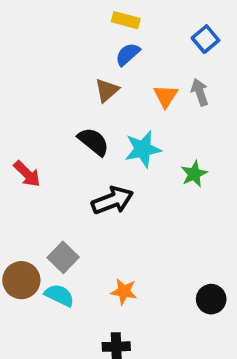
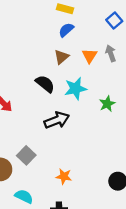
brown triangle: (107, 90) -> (61, 57), moved
cyan semicircle: (59, 295) -> (24, 196), moved

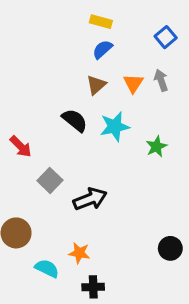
black arrow: (57, 120) -> (90, 199), moved
gray square: (26, 155) -> (50, 180), moved
orange star: (64, 176) -> (79, 253), moved

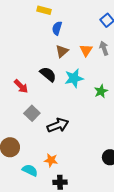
yellow rectangle: (101, 22) -> (44, 10), moved
blue semicircle: (102, 49) -> (57, 28), moved, turned -32
red arrow: (21, 147) -> (21, 86), moved

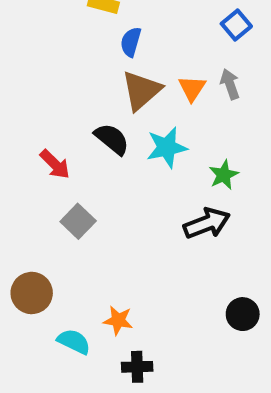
brown triangle: (62, 51) -> (141, 90), size x1.5
black arrow: (58, 125) -> (207, 223), moved

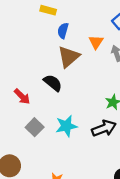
orange triangle: (192, 88) -> (96, 42), moved
cyan star: (167, 147) -> (66, 126), moved

